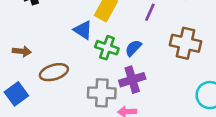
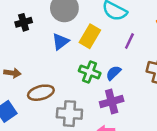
blue triangle: (83, 30) -> (60, 42), moved, turned 48
gray cross: (102, 93) -> (69, 114), moved

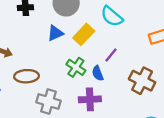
purple line: (129, 41) -> (111, 55), moved
blue semicircle: (113, 73) -> (98, 73), turned -80

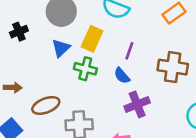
green cross: (76, 67) -> (85, 69), moved
purple cross: (90, 99) -> (137, 104), moved

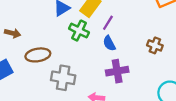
purple line: (129, 51) -> (108, 23), moved
brown cross: (173, 67) -> (155, 45), size x0.6

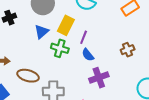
brown cross: (155, 45) -> (128, 50), turned -32
brown ellipse: (38, 55) -> (28, 76), turned 35

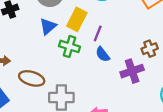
purple cross: (99, 78) -> (132, 71), moved

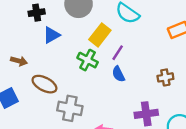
blue triangle: (48, 26) -> (52, 35), moved
purple cross: (132, 71) -> (146, 114), moved

